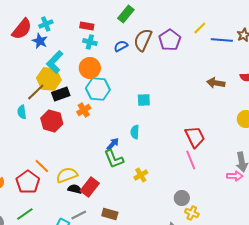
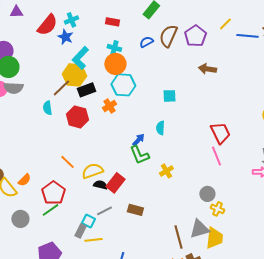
cyan cross: (90, 42) -> (114, 48), moved
brown arrow: (216, 83) -> (207, 69), moved
red pentagon: (28, 182) -> (53, 193), moved

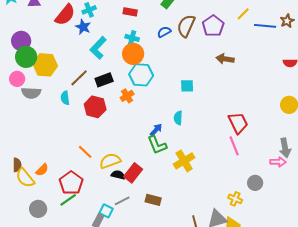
yellow hexagon: (74, 75) -> (45, 65), moved
gray semicircle: (13, 88) -> (31, 93), moved
yellow cross: (166, 171) -> (184, 161), size x1.5
gray circle: (207, 194) -> (255, 183), moved

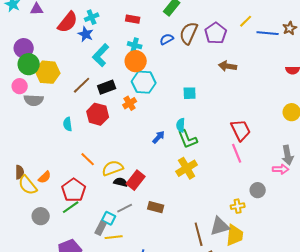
cyan semicircle: (65, 98) -> (68, 124), moved
green L-shape: (157, 145) -> (188, 139), moved
yellow cross: (235, 199) -> (238, 206), turned -32

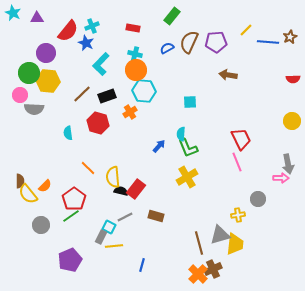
purple pentagon: (216, 33) -> (216, 42), turned 30
purple circle: (24, 48) -> (46, 53), moved
yellow semicircle: (113, 168) -> (113, 177), turned -75

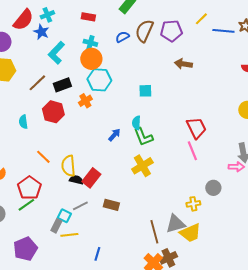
yellow trapezoid: (235, 244) -> (190, 233), turned 60

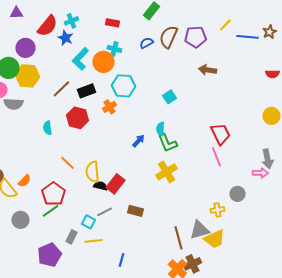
orange circle: (91, 59) -> (103, 62), moved
cyan square: (145, 91) -> (169, 97), turned -32
gray rectangle: (56, 226) -> (71, 237), moved

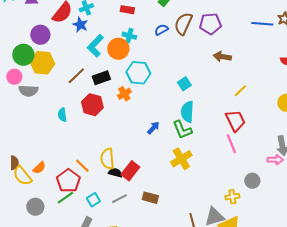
yellow line: (225, 25) -> (240, 91), moved
cyan semicircle: (160, 129) -> (187, 112), moved, size x1.5
orange line: (67, 163) -> (82, 166), moved
cyan square: (88, 222) -> (93, 200), moved, turned 32

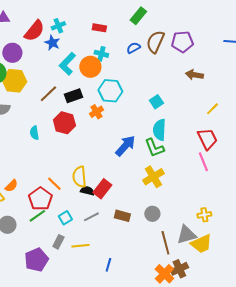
blue arrow: (153, 128) -> (125, 146), size x1.6
gray circle: (252, 181) -> (152, 214), moved

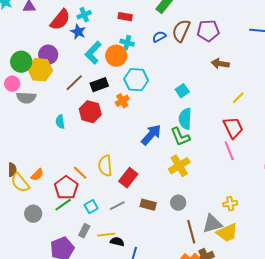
purple circle: (12, 53) -> (48, 55), moved
black semicircle: (87, 191) -> (117, 242), moved

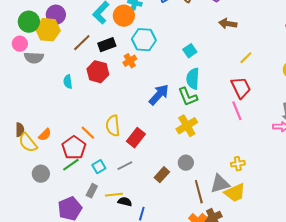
brown rectangle: (148, 205) -> (162, 175), moved, turned -63

